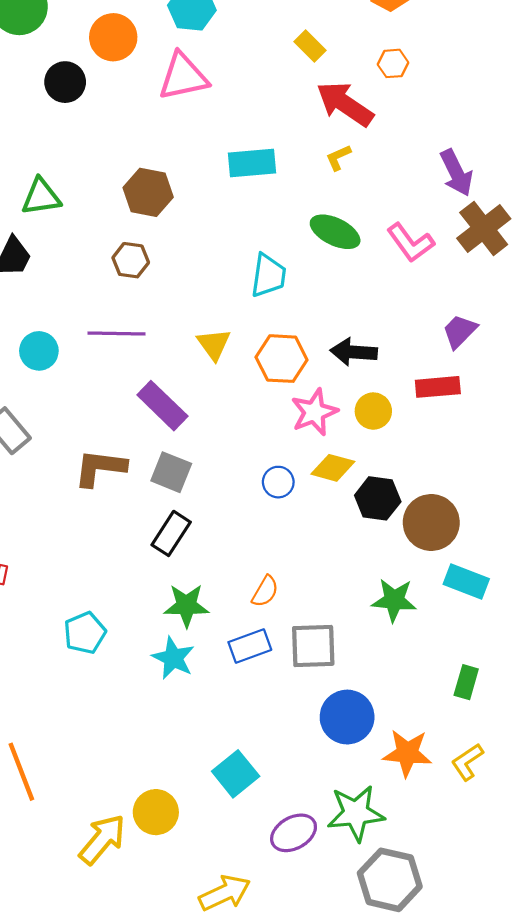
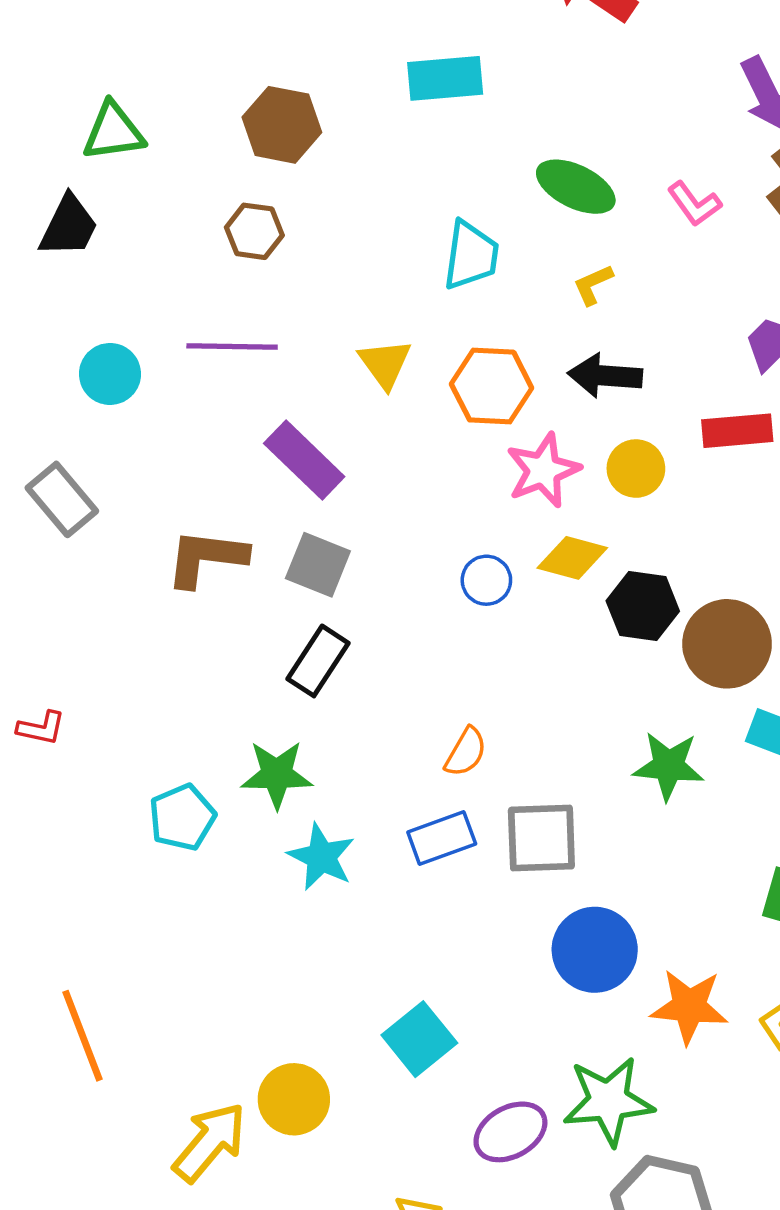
yellow L-shape: (338, 157) -> (593, 285), moved
pink L-shape: (410, 243) -> (694, 204), size x0.7
green star: (186, 606) -> (277, 774), moved

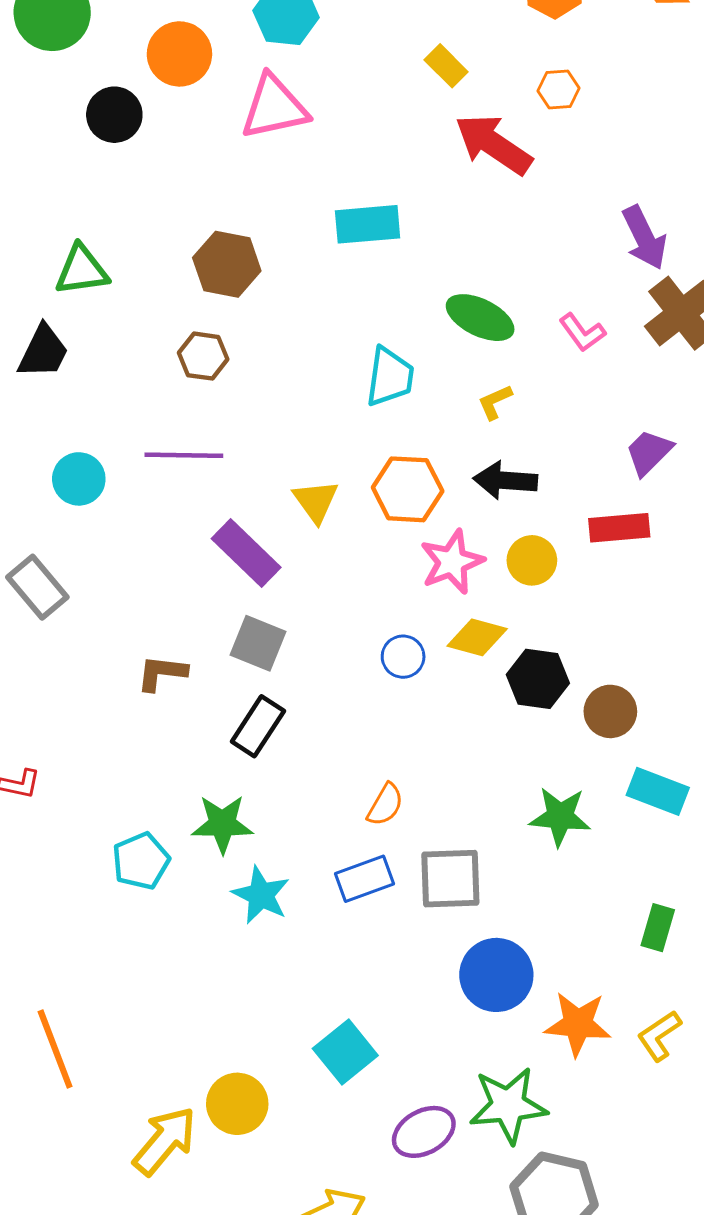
yellow triangle: (385, 364) -> (316, 501), moved
brown L-shape: (206, 558) -> (162, 673), moved, size x0.7
brown circle: (727, 644) -> (610, 711), size x0.7

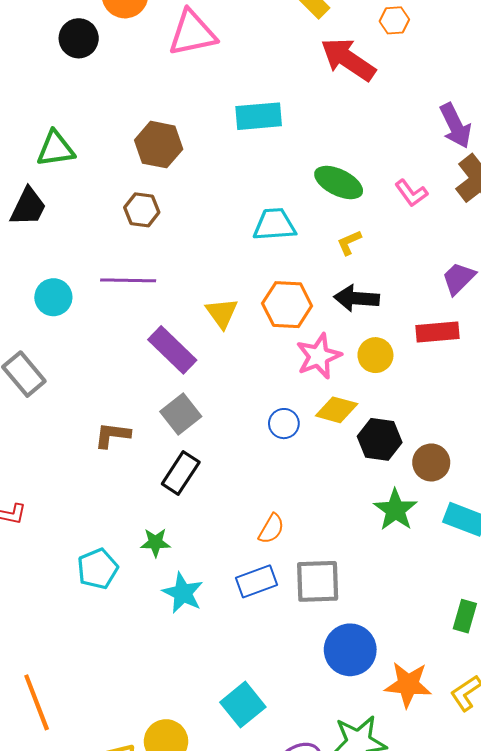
cyan trapezoid: (390, 377) -> (274, 225), turned -102
gray square: (258, 643) -> (181, 414), turned 30
green star: (560, 817) -> (395, 510), moved, turned 30
green star: (222, 824) -> (155, 542), size x0.7

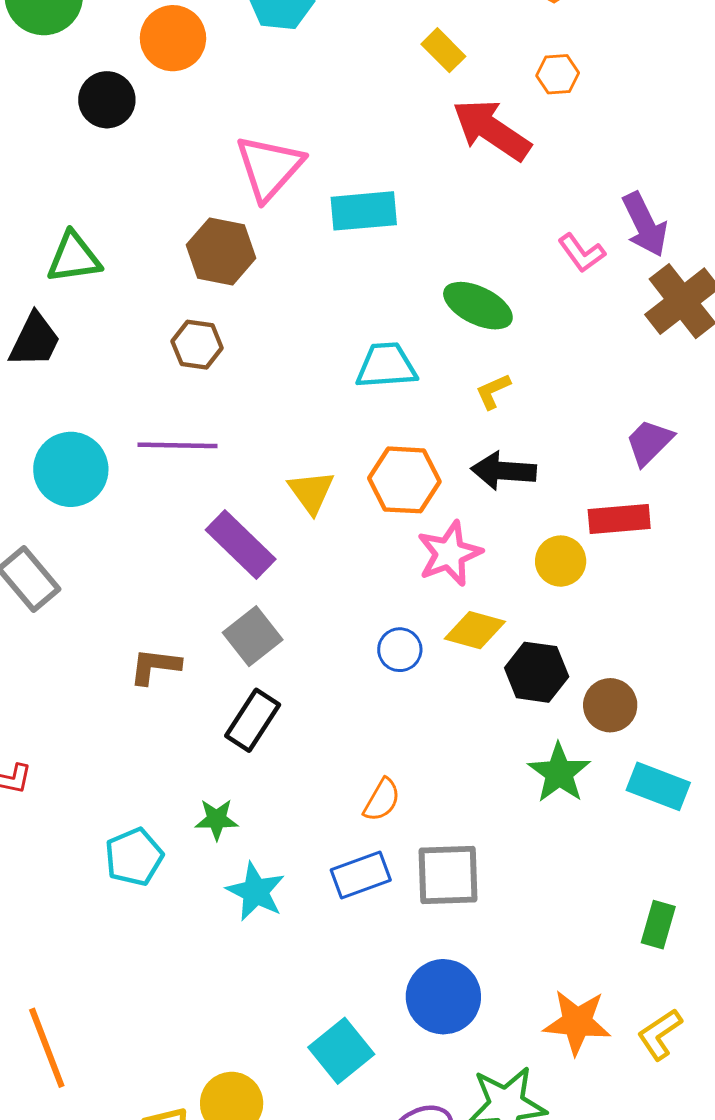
pink triangle: (192, 33) -> (269, 167), moved, turned -36
pink L-shape: (411, 193) -> (582, 253), moved
cyan circle: (53, 297) -> (71, 469), size x1.4
yellow circle: (375, 355) -> (561, 561), moved
blue circle: (350, 650) -> (443, 997), moved

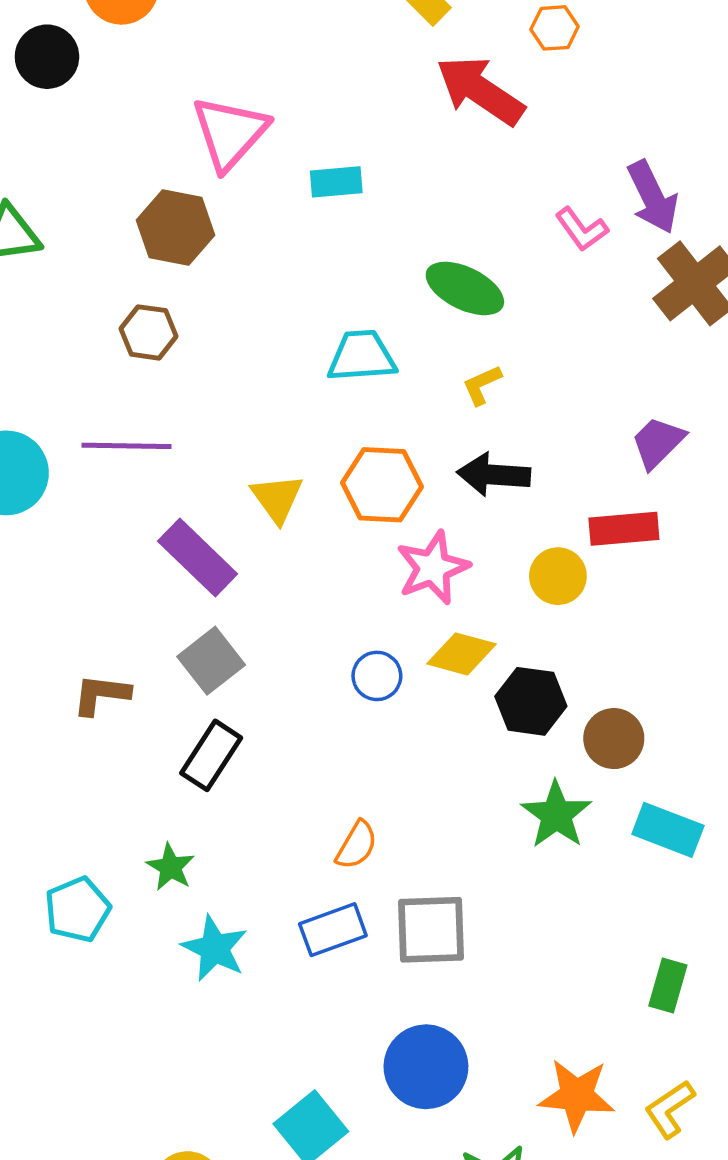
cyan rectangle: (364, 211) -> (336, 182), size x0.7
green star: (217, 819) -> (170, 867), turned 30

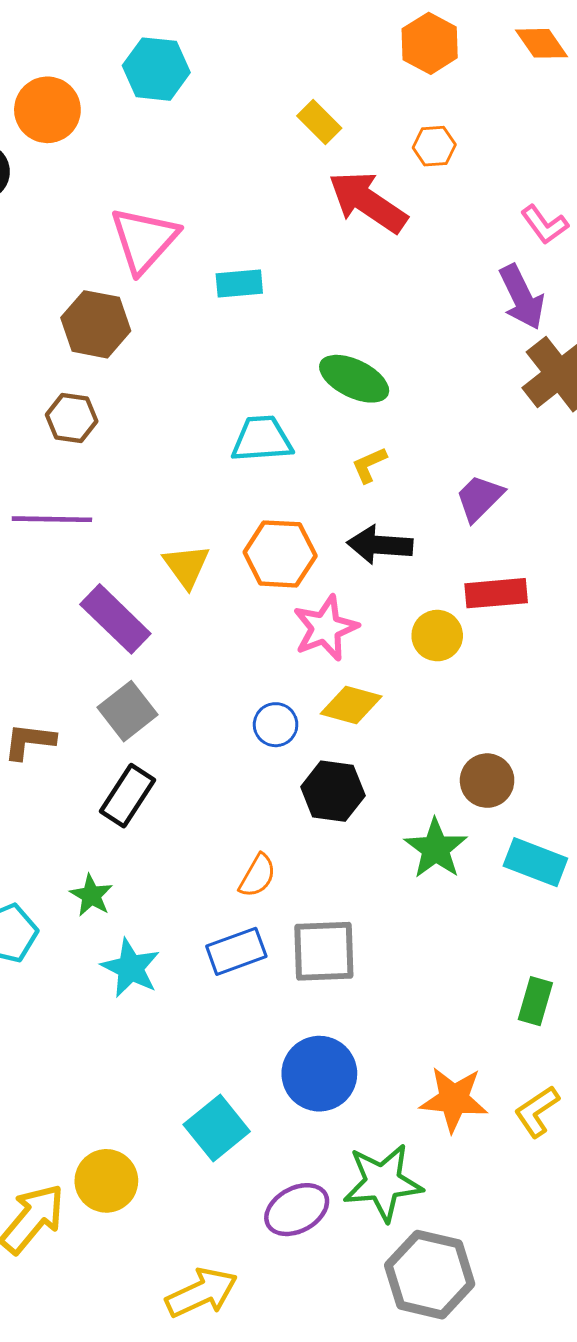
pink L-shape: (582, 229) -> (544, 225), moved
purple trapezoid: (658, 442) -> (479, 498), moved
black hexagon: (531, 701) -> (333, 791), moved

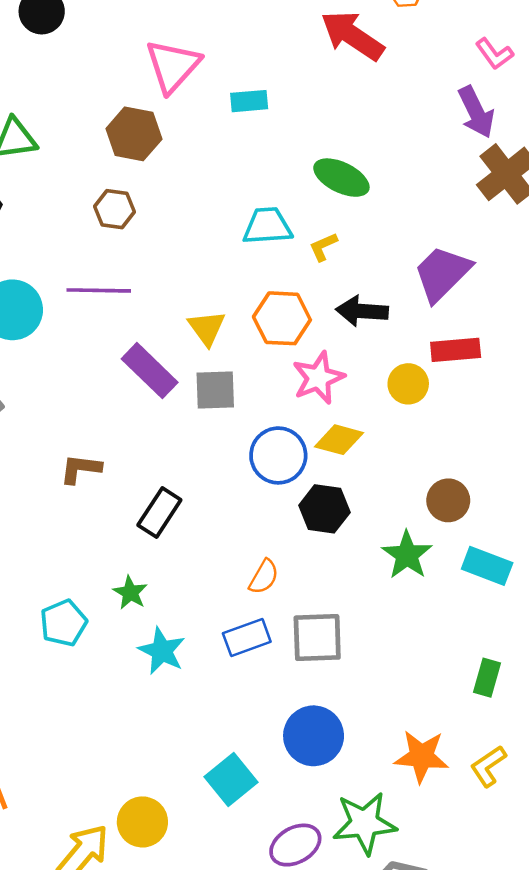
yellow L-shape: (369, 465) -> (323, 247), moved
purple trapezoid: (479, 498) -> (442, 273), size x1.5
gray square: (128, 711) -> (215, 390), moved, turned 36
blue circle: (276, 725) -> (278, 455), size x1.6

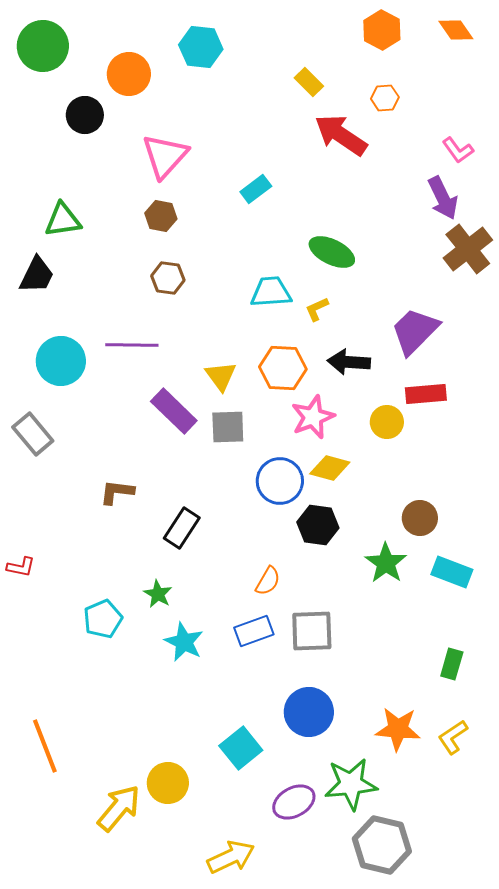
pink triangle: (173, 66) -> (165, 156), moved
cyan rectangle: (249, 101) -> (256, 189), turned -32
brown hexagon: (134, 134) -> (161, 216), size x0.7
brown hexagon: (114, 209) -> (168, 278), moved

